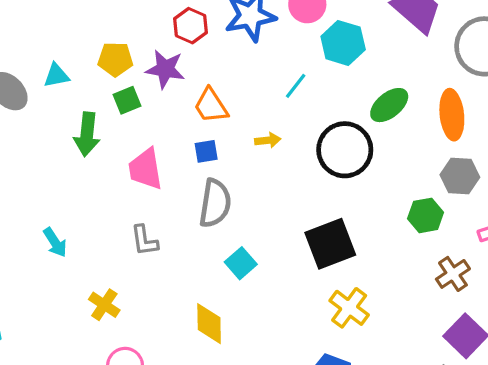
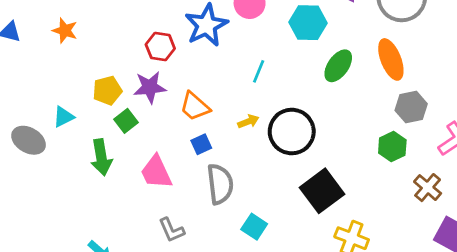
cyan hexagon: (343, 43) -> (308, 23), moved
black circle: (345, 150) -> (292, 132), moved

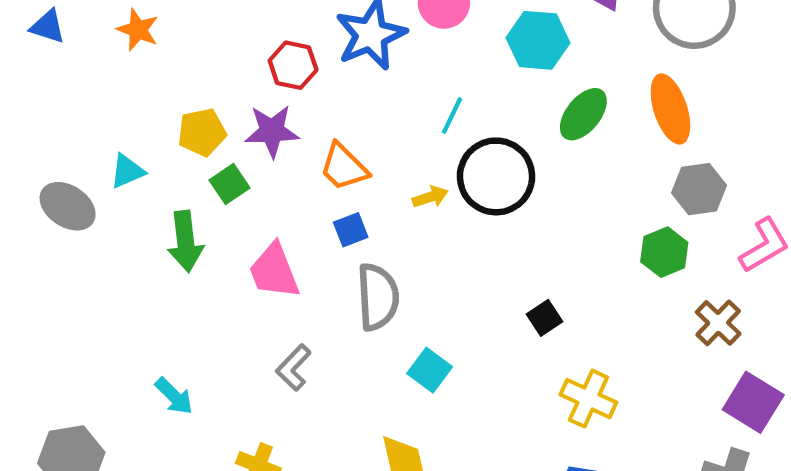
black circle: (292, 132) -> (496, 176), moved
black square: (322, 191) -> (544, 318), size x0.5
gray L-shape: (171, 230) -> (294, 368), turned 64

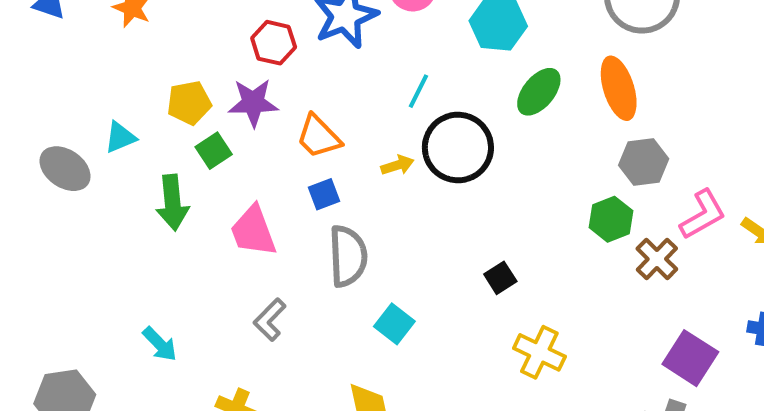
brown cross: (718, 323) -> (657, 259), moved

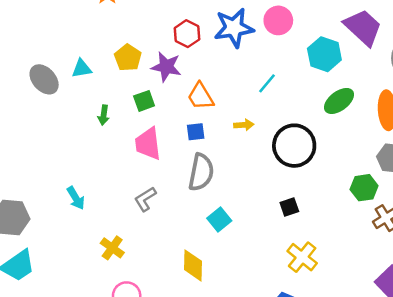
yellow pentagon: (189, 103) -> (128, 58), turned 30
black circle: (458, 148) -> (294, 146), moved
green square: (214, 151) -> (144, 101), moved
green arrow: (172, 203) -> (104, 115), size x0.6

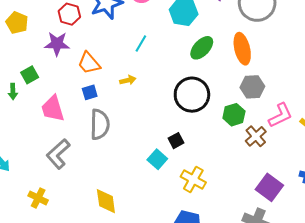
yellow pentagon: (128, 58) -> (17, 23), moved
green square: (144, 101) -> (30, 75), moved
black circle: (294, 146) -> (192, 95), moved
gray L-shape: (145, 199) -> (58, 154), size x1.4
cyan square: (219, 219) -> (157, 159), moved

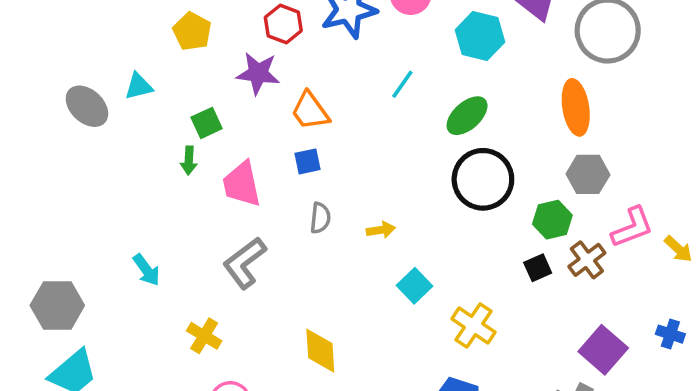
green ellipse: (202, 48) -> (467, 116), moved
yellow arrow: (128, 80) -> (381, 230), moved
green arrow: (13, 92) -> (189, 160), moved
gray semicircle: (100, 124) -> (320, 218), size x0.6
black square: (176, 141) -> (538, 268), moved

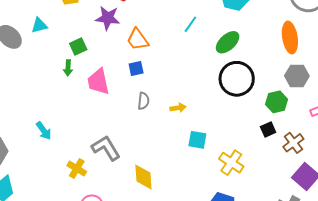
brown cross: (587, 260) -> (293, 143), moved
gray L-shape: (245, 263) -> (106, 148), moved, turned 96
cyan square: (414, 286) -> (197, 140), turned -36

